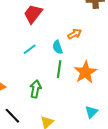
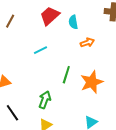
cyan semicircle: (58, 47) -> (73, 22), moved
green arrow: (35, 89) -> (45, 100), moved

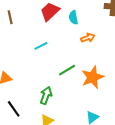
brown line: (10, 21) -> (10, 17), turned -40
green line: (66, 75) -> (67, 70), turned 42

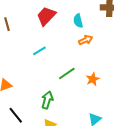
cyan semicircle: (73, 17) -> (78, 21), moved
orange star: (93, 77) -> (93, 79), size x0.6

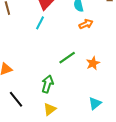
cyan line: (39, 51) -> (40, 23), moved, turned -32

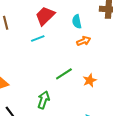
cyan line: (40, 23) -> (38, 38), turned 40

